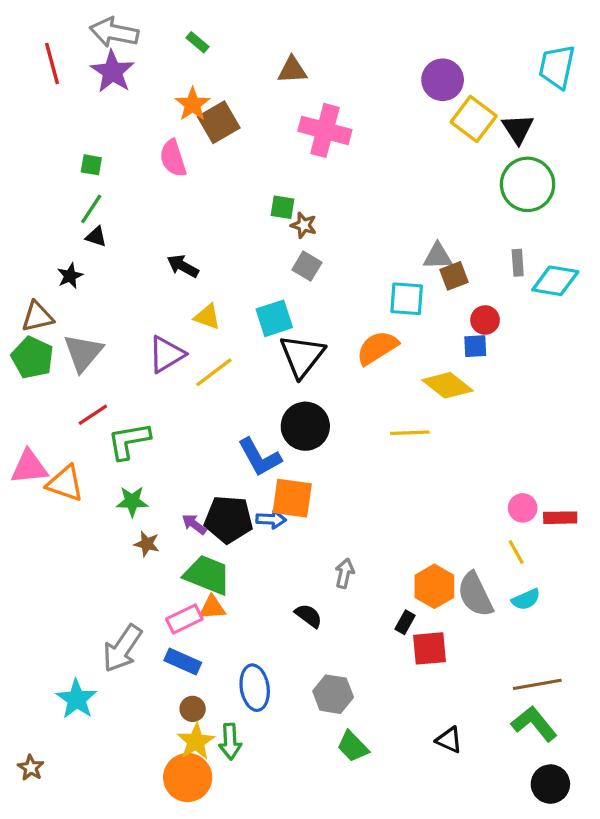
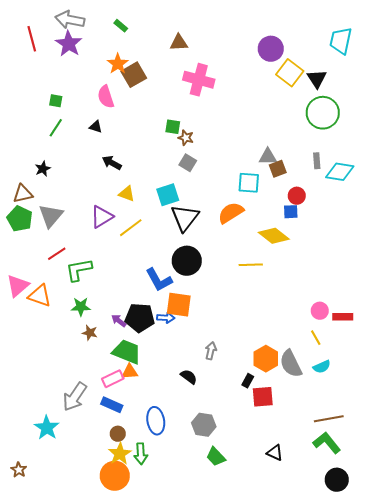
black triangle: (96, 237) -> (96, 127), moved
pink triangle: (29, 467) -> (18, 286), turned -35

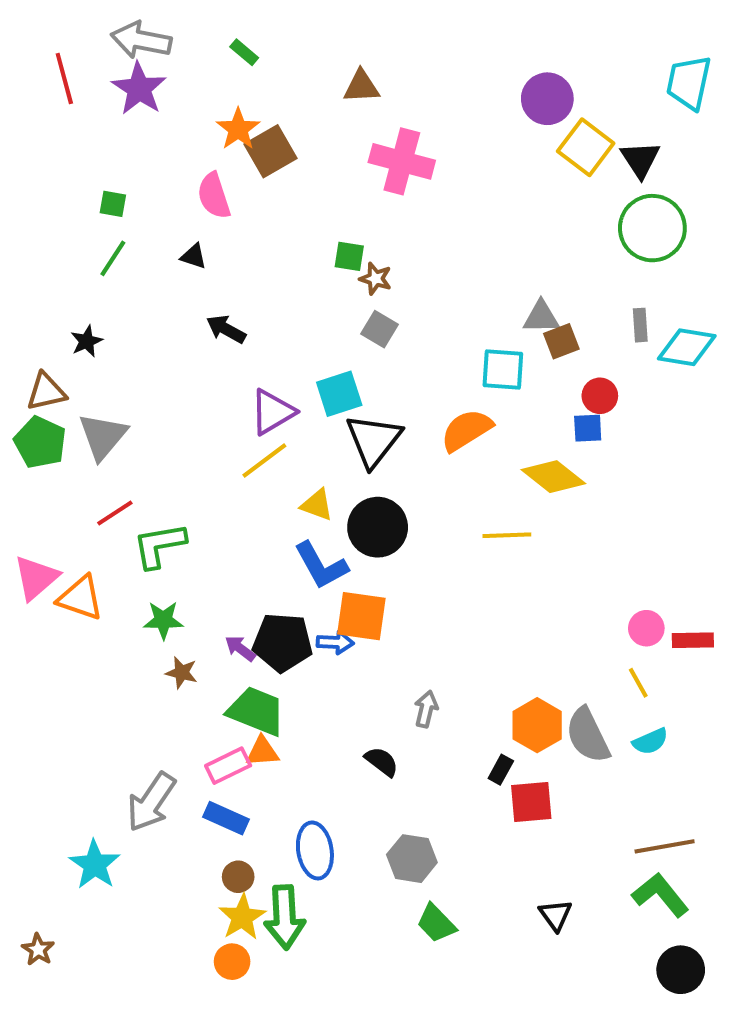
yellow triangle: (127, 194) -> (317, 505), moved
purple triangle: (102, 217) -> (272, 412), moved
black triangle: (275, 453) -> (555, 915), turned 30
green arrow: (141, 454) -> (285, 917), size x1.4
orange circle: (115, 476) -> (232, 962), size x0.6

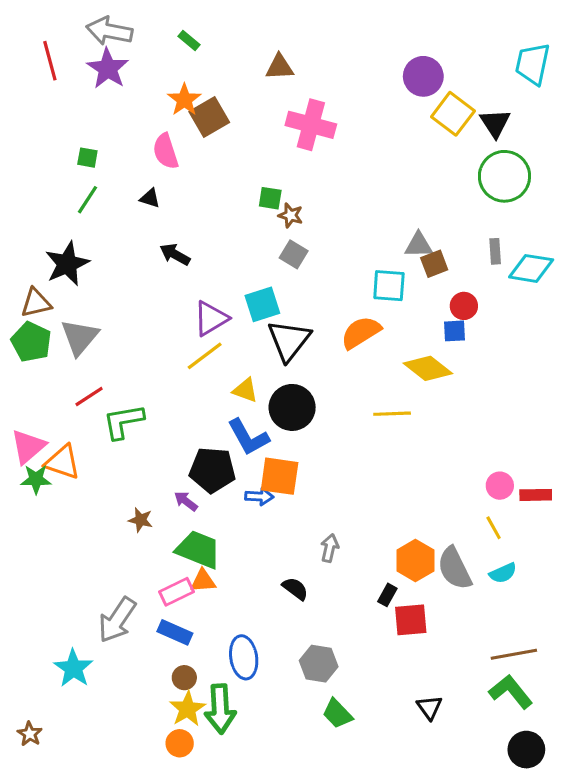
black star: (87, 341) -> (67, 264), size x1.8
green star: (163, 620) -> (36, 479), moved
black pentagon: (283, 642) -> (212, 470), moved

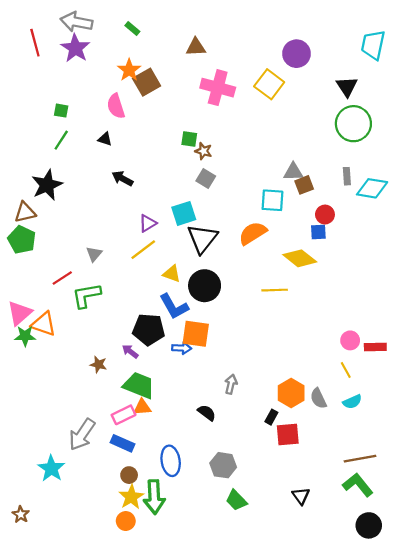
yellow square: (453, 114) -> (269, 84), moved
purple triangle: (211, 318) -> (148, 223), size x0.7
gray triangle: (80, 337) -> (94, 254), moved, size x0.6
gray semicircle: (455, 568) -> (318, 398), size x0.7

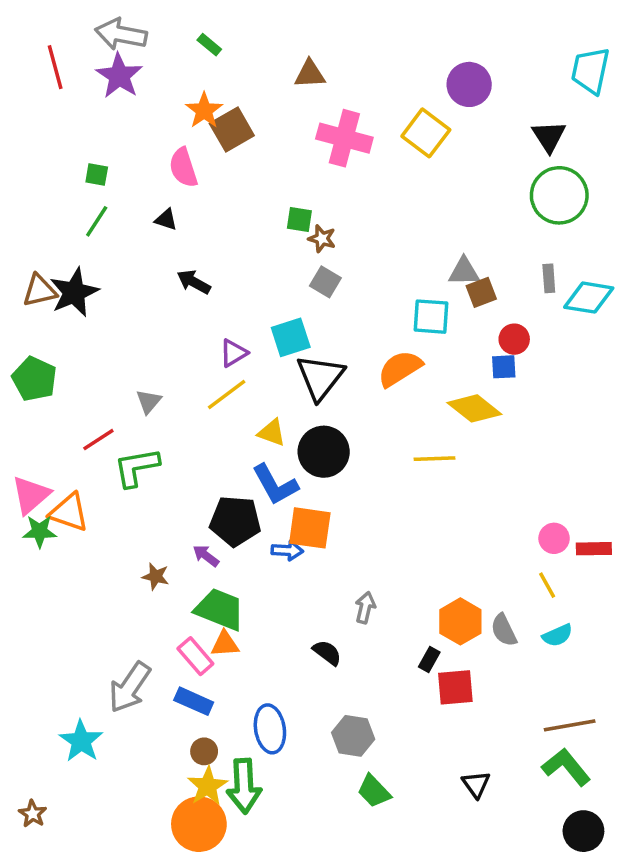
brown triangle: (25, 212) -> (40, 291), moved
pink rectangle: (124, 415) -> (195, 656), turned 75
orange circle: (126, 521) -> (199, 824), size x1.8

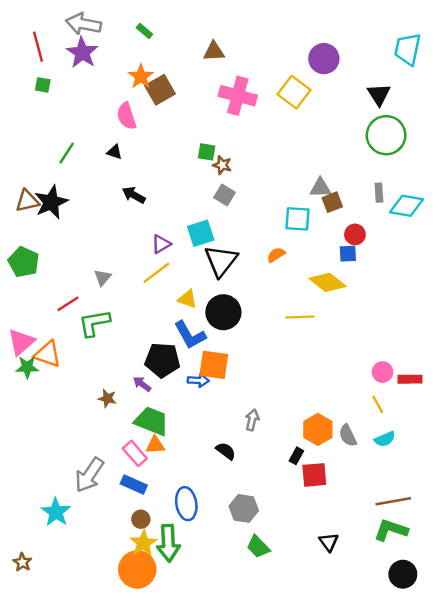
green square: (97, 175) -> (43, 85), moved
orange semicircle: (400, 369) -> (276, 255), size x0.6
green L-shape: (566, 767) -> (391, 530), turned -32

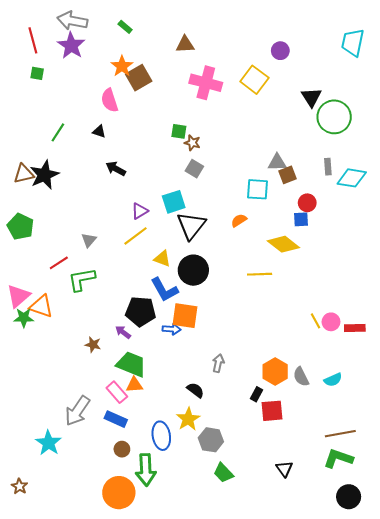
purple circle: (324, 59) -> (280, 51), size x0.7
black triangle: (379, 94) -> (311, 97), moved
yellow line: (378, 404) -> (315, 321), moved
yellow star: (143, 543) -> (188, 419), moved

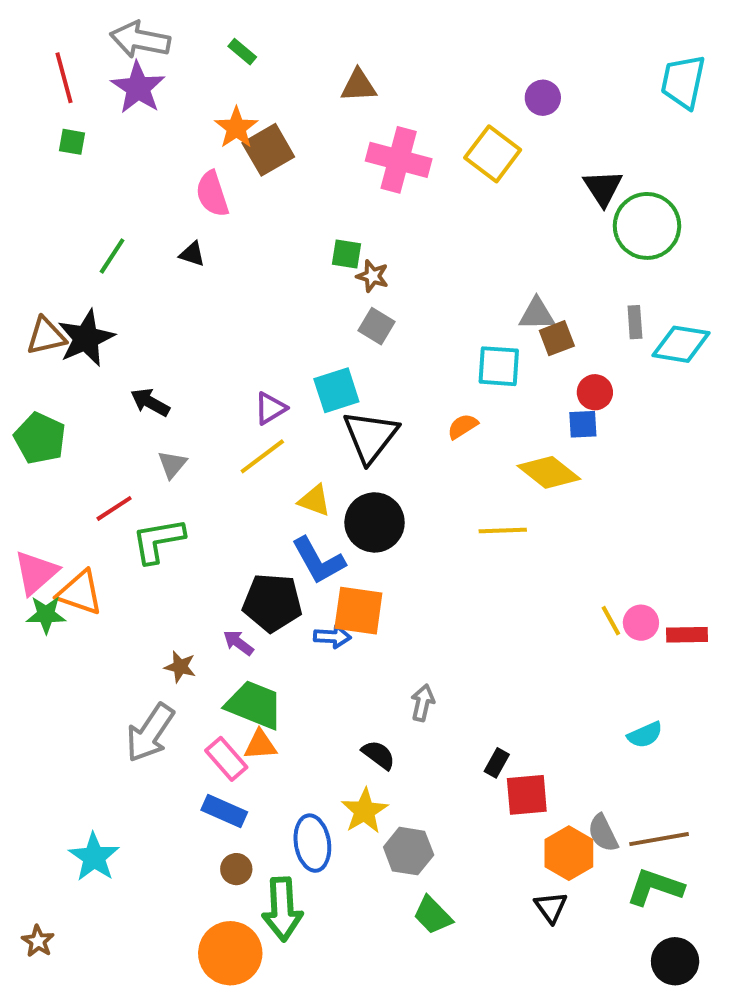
black arrow: (116, 169) -> (150, 402), moved
orange hexagon: (275, 371) -> (569, 853), moved
gray semicircle: (301, 377) -> (603, 833), moved
gray arrow: (77, 411) -> (150, 733), moved

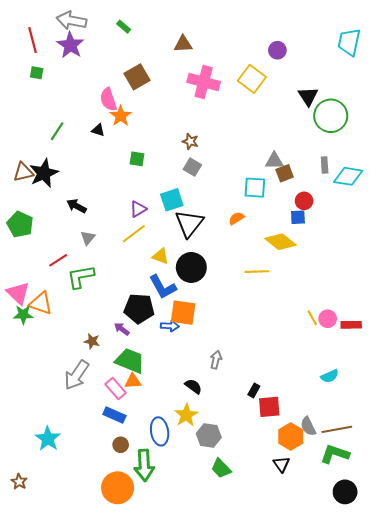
orange star: (236, 128) -> (121, 116), moved
green square: (346, 254) -> (137, 159), moved
pink triangle: (36, 573) -> (18, 293), turned -35

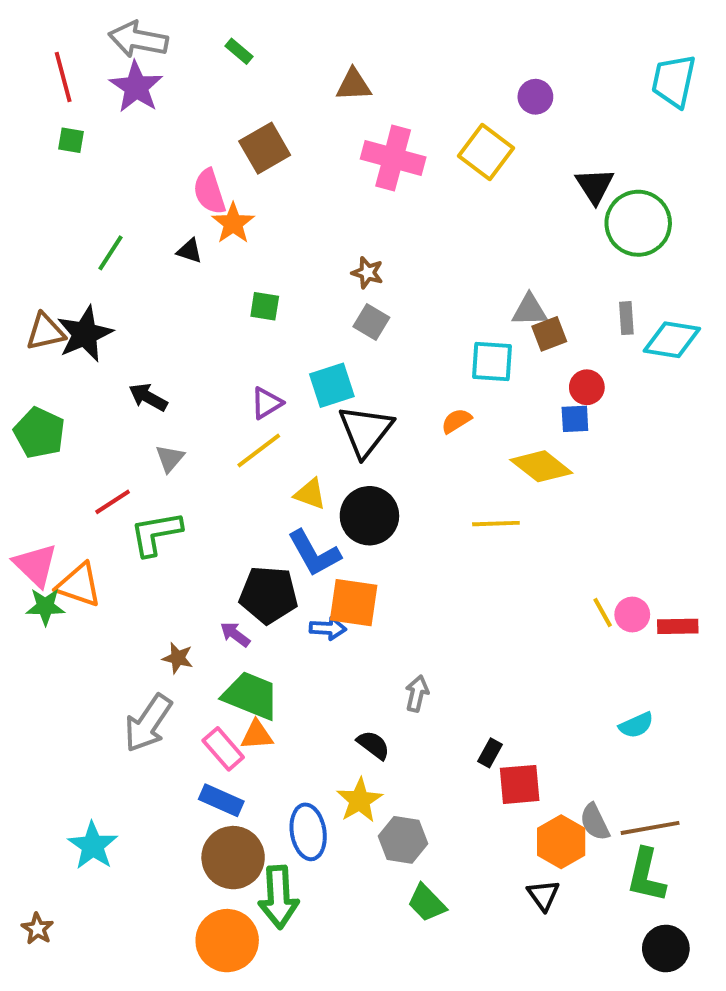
brown circle: (121, 445) -> (233, 858), size x2.0
green L-shape: (335, 454) -> (646, 875), turned -96

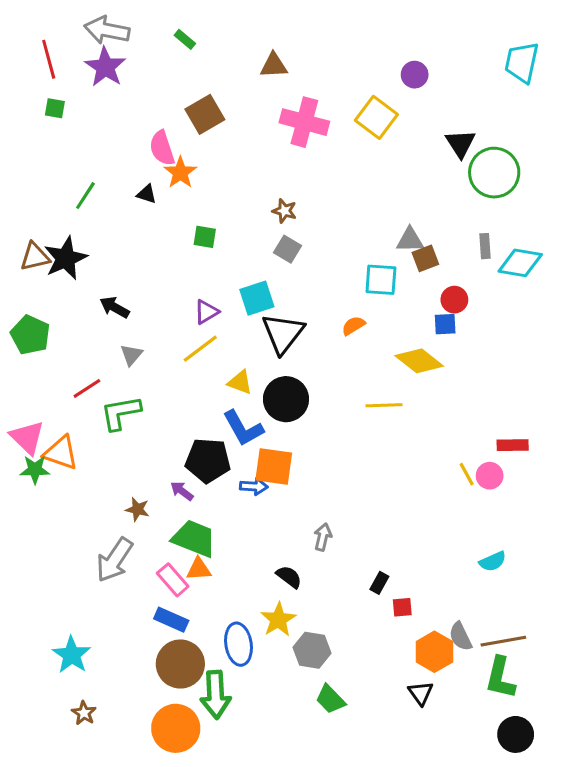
red rectangle: (678, 626) -> (513, 445), moved
red square: (520, 784) -> (402, 607), size x0.6
brown star: (37, 929) -> (84, 713), moved

